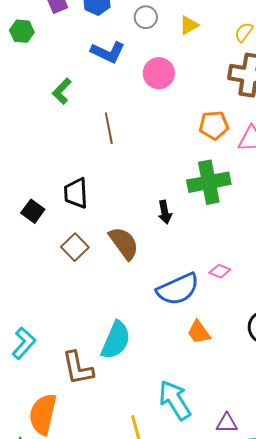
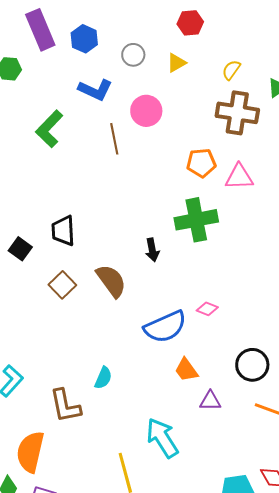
green L-shape: (62, 91) -> (49, 129), size x1.4
brown line: (109, 128) -> (114, 139), moved
cyan semicircle: (116, 340) -> (103, 378), size x0.6
purple triangle: (227, 423) -> (210, 401), moved

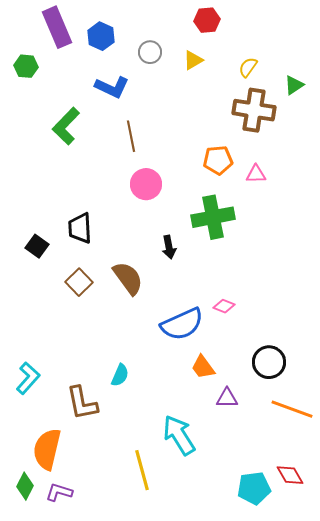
pink circle: (146, 111) -> (146, 184), moved
pink triangle: (239, 177) -> (256, 174), size x0.7

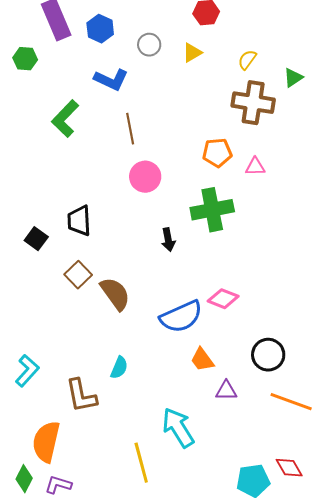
brown semicircle: (128, 278) -> (115, 294), moved
pink diamond: (224, 306) -> (223, 299), size x1.4

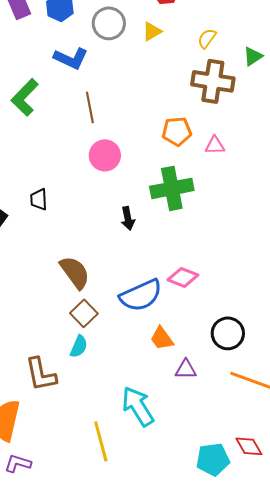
gray circle: (149, 45) -> (109, 23), size x1.4
black trapezoid: (79, 221) -> (39, 199), size x0.7
brown square: (78, 275) -> (84, 313), moved

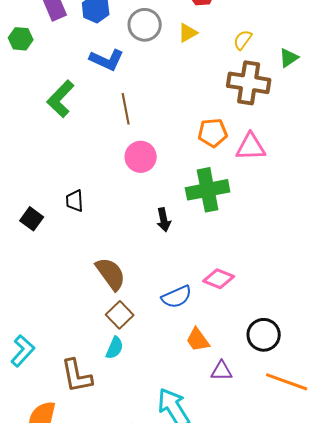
pink triangle: (215, 145) -> (251, 147), size x1.5
blue semicircle: (141, 295) -> (177, 297), size x0.7

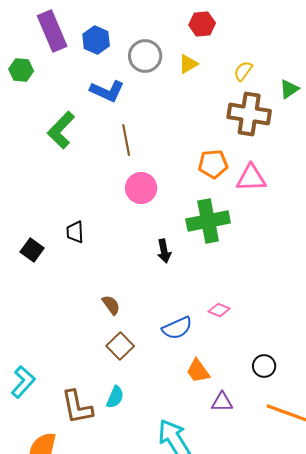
brown semicircle: (111, 274) -> (111, 305), size x0.6
pink diamond: (219, 279) -> (219, 310), size x0.7
black circle: (264, 335) -> (264, 366), size x0.7
cyan semicircle: (115, 348) -> (115, 397), moved

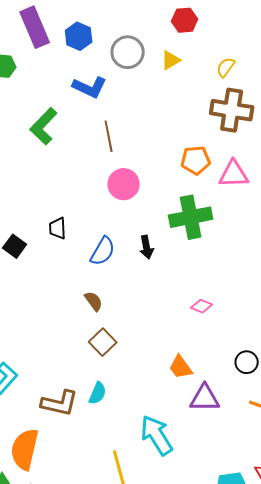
blue semicircle: (177, 328) -> (103, 251), moved, turned -36
purple triangle: (222, 402) -> (205, 398), size x1.4
brown L-shape: (77, 407) -> (60, 403), turned -66

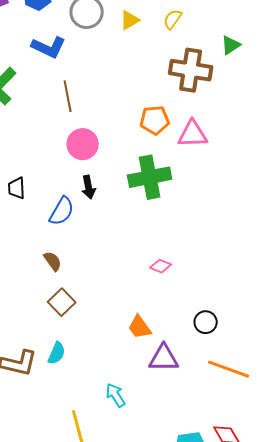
yellow semicircle: (226, 67) -> (173, 19), moved
black arrow: (147, 247) -> (89, 187), moved
cyan arrow: (157, 435) -> (116, 395), size x0.6

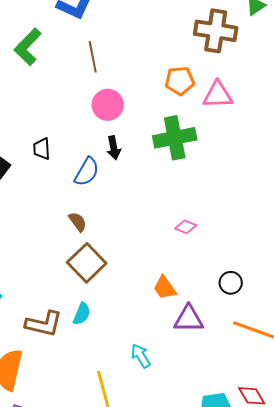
brown square: (62, 302) -> (87, 263), size x1.4

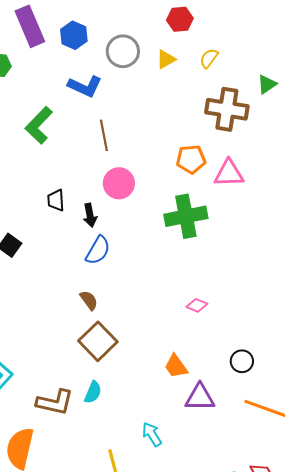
black arrow: (114, 148) -> (90, 215), moved
black trapezoid: (42, 149) -> (56, 200), moved

